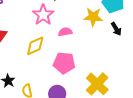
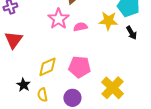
pink semicircle: (65, 32) -> (80, 27), moved
yellow diamond: (35, 46) -> (47, 67), moved

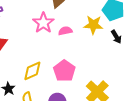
pink pentagon: (79, 67) -> (64, 71), turned 30

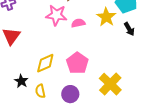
pink star: (43, 23) -> (56, 15), turned -30
yellow star: (93, 25) -> (106, 17), turned 30

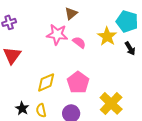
pink semicircle: (78, 23) -> (79, 42), turned 48
black star: (21, 81) -> (22, 108), moved

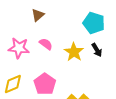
pink star: (57, 34) -> (19, 48), moved
yellow star: (107, 36) -> (74, 52), moved

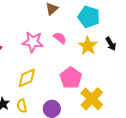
cyan pentagon: (94, 23) -> (89, 17), moved
pink pentagon: (45, 84) -> (71, 78), moved

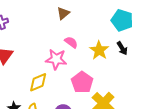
cyan pentagon: (89, 17) -> (122, 20), moved
pink star: (33, 42) -> (56, 59), moved

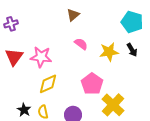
yellow star: (99, 50) -> (109, 52), turned 30
pink star: (56, 59) -> (41, 57), moved

